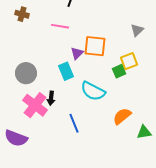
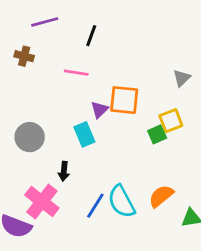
cyan semicircle: (93, 91) -> (121, 201), moved, turned 35
pink cross: (35, 105) -> (42, 201), moved
blue line: (74, 123) -> (95, 206), turned 54

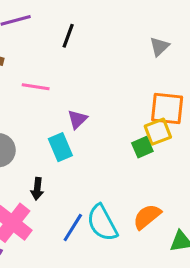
pink line: (76, 73) -> (36, 87), moved
gray triangle: (182, 78) -> (159, 47), moved
orange square: (124, 100) -> (167, 108), moved

